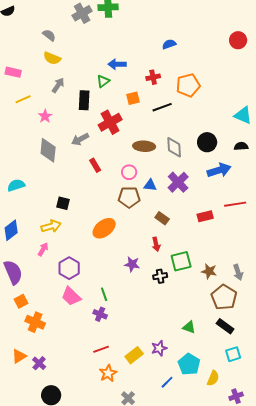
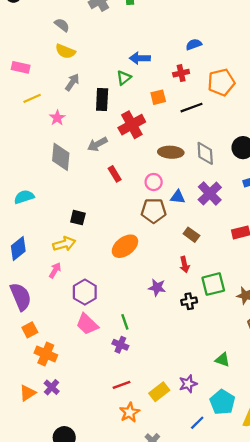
blue semicircle: (169, 44) -> (194, 44), moved
purple cross: (39, 363) -> (52, 387), moved

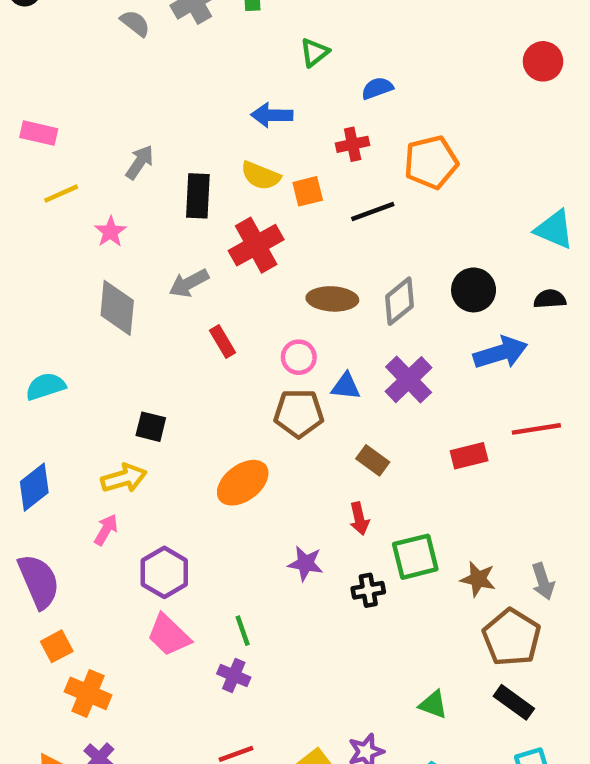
gray semicircle: (62, 25) -> (135, 23), moved
yellow semicircle: (65, 51) -> (261, 176), moved
green triangle: (124, 78) -> (314, 52), moved
gray diamond: (205, 153) -> (400, 301), turned 55

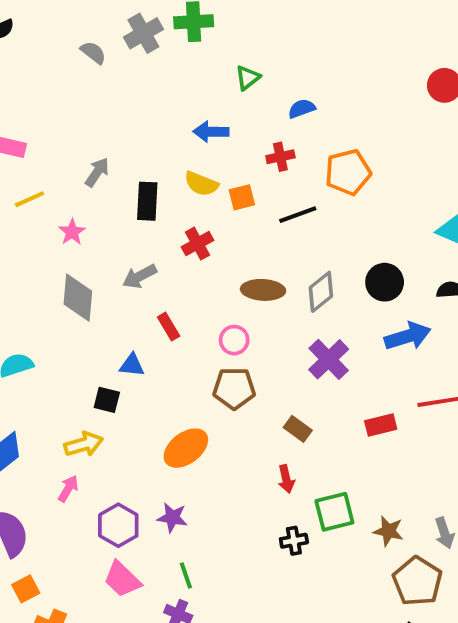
red cross: (256, 245) -> (197, 244), size x0.7
blue triangle: (346, 386) -> (132, 365), moved
purple star: (305, 563) -> (172, 518), moved

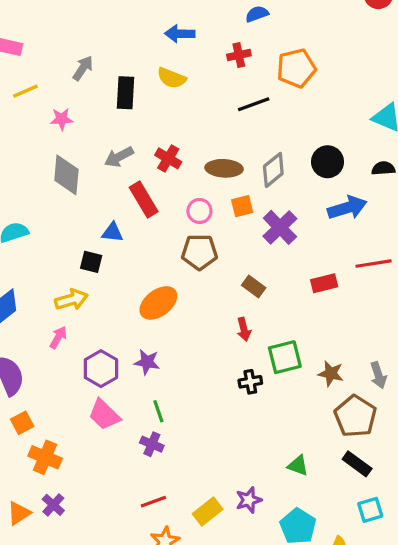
orange square: (242, 197) -> (242, 206), moved
pink star: (72, 232) -> (62, 119), turned 30
red cross: (197, 244) -> (168, 158), moved, turned -30
red rectangle: (169, 327) -> (144, 200), size x1.5

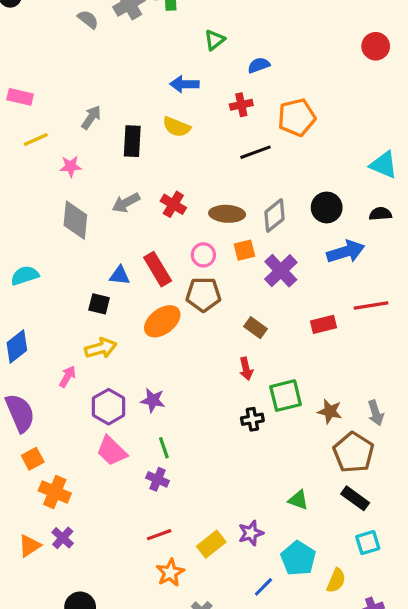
red rectangle: (144, 200) -> (158, 269), moved
yellow arrow: (71, 300) -> (101, 348), moved
orange ellipse: (158, 303) -> (162, 321), moved

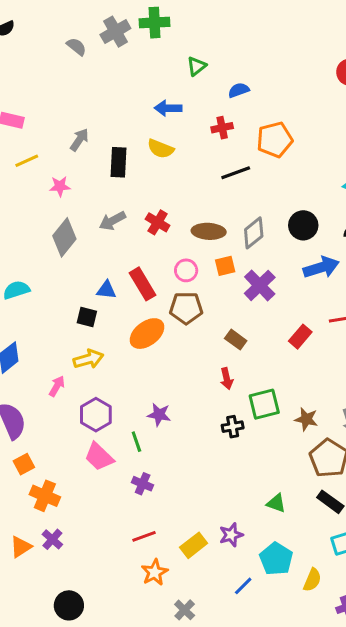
gray diamond: (75, 220) -> (64, 237), turned 33
red rectangle: (324, 324) -> (300, 337), turned -35
purple star: (153, 400) -> (159, 415), moved
green line: (164, 448) -> (136, 442), moved

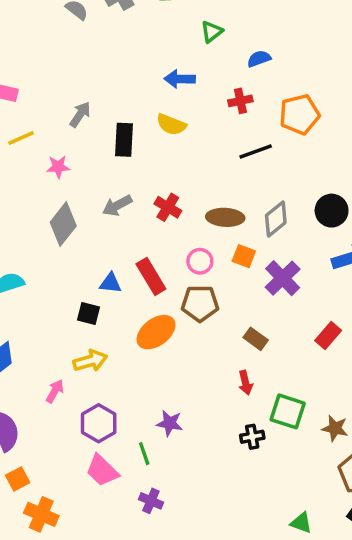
orange square: (225, 266) -> (244, 256), turned 35
green square: (264, 404) -> (288, 411), turned 32

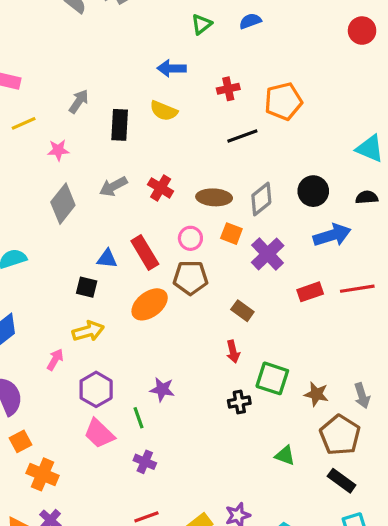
blue semicircle: (259, 59) -> (250, 21), moved
red rectangle: (328, 335) -> (310, 292), moved, turned 30
green triangle: (301, 523) -> (285, 456), moved

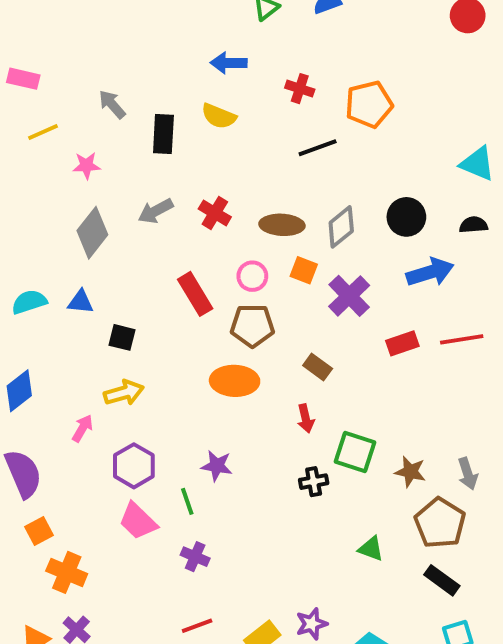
red cross: (228, 89) -> (300, 89), turned 30
gray arrow: (79, 101) -> (112, 104), turned -75
blue triangle: (107, 259) -> (81, 302), moved
orange ellipse: (150, 304) -> (235, 381), moved, turned 39

